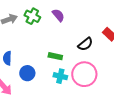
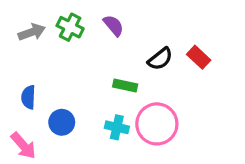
black semicircle: (85, 44) -> (160, 59), moved
green rectangle: (55, 56) -> (125, 86), moved

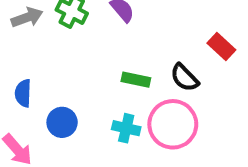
black semicircle: (160, 59) -> (184, 78), moved, turned 84

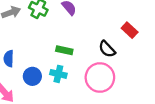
green rectangle: (136, 80) -> (64, 50), moved
cyan cross: (126, 128) -> (58, 74), moved

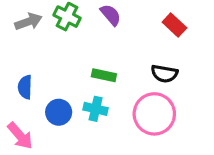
red rectangle: (130, 30) -> (174, 25), moved
black semicircle: (107, 49) -> (164, 74), turned -36

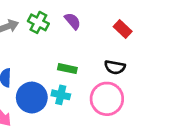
blue circle: (59, 112) -> (32, 98), size x1.5

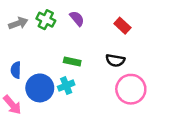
cyan cross: (61, 95) -> (66, 86), turned -35
pink circle: (107, 99) -> (131, 89), moved

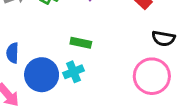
black semicircle: (115, 60) -> (163, 38), moved

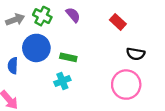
blue circle: (42, 75) -> (36, 48), moved

